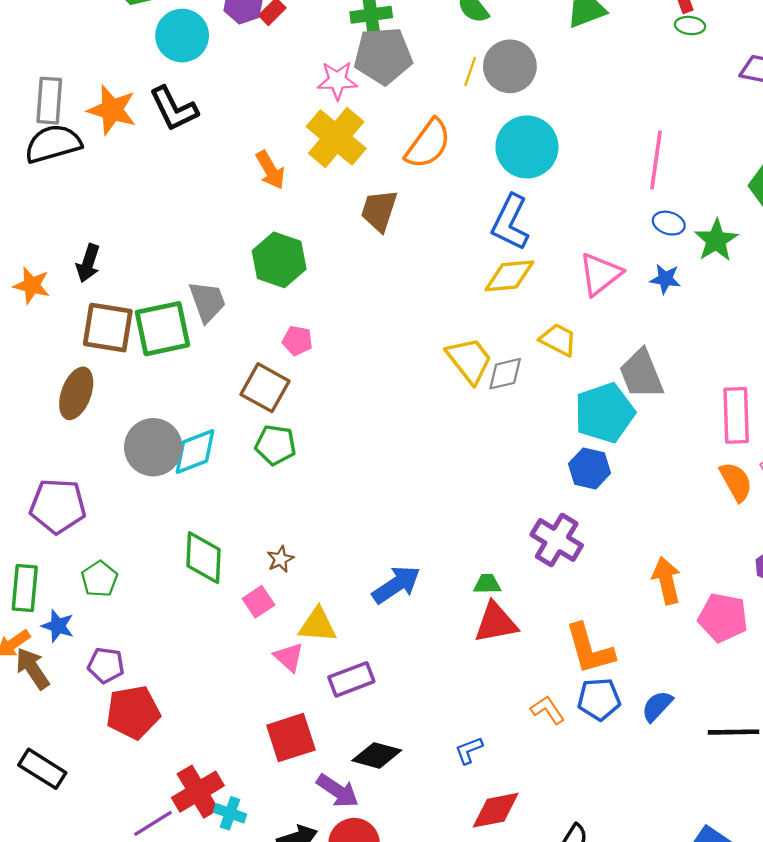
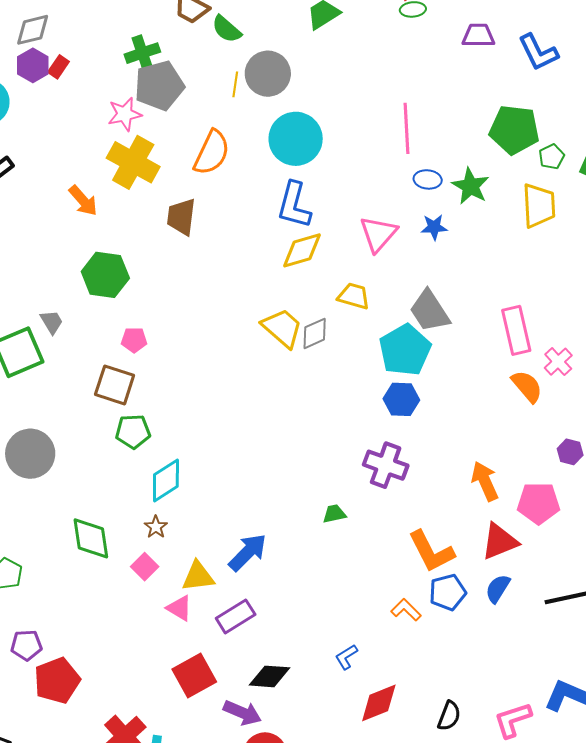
gray trapezoid: (207, 302) -> (52, 322), size x0.7
cyan diamond: (195, 452) -> (166, 480), moved
blue arrow: (396, 585) -> (248, 552), moved
red triangle: (496, 623) -> (500, 541), moved

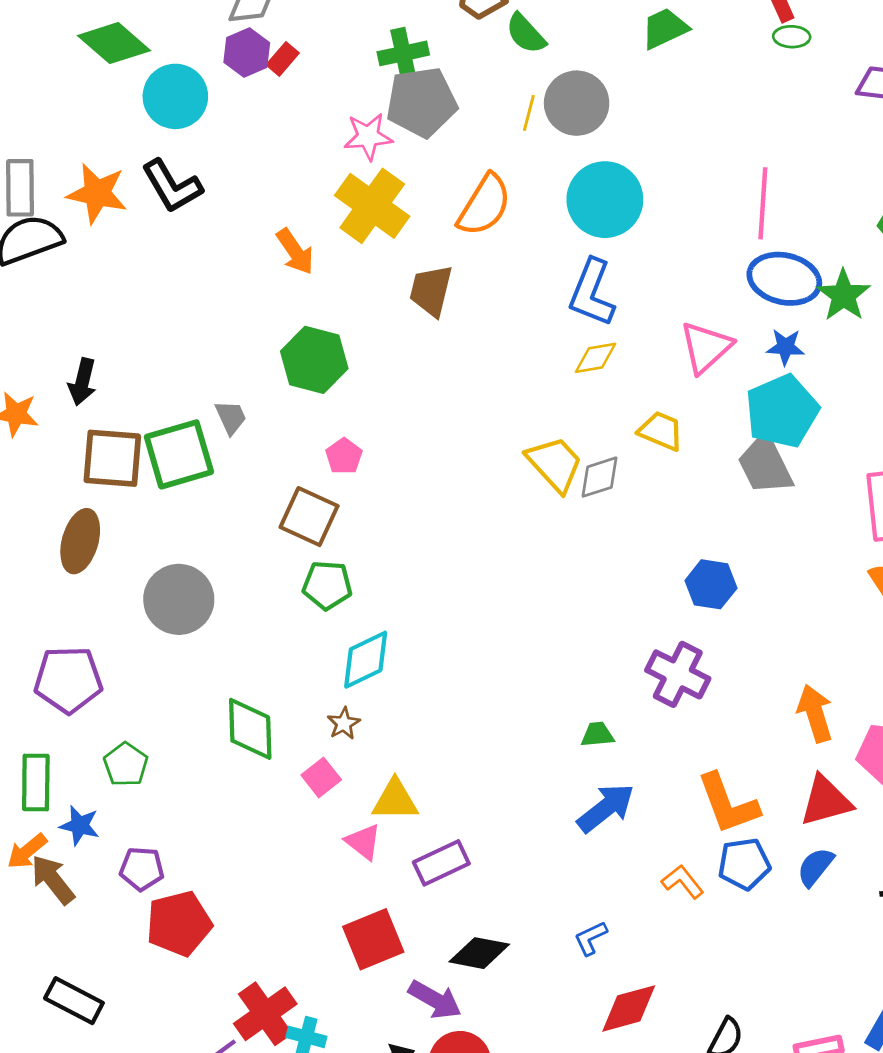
blue ellipse: (428, 179) -> (784, 279), size x1.8
yellow diamond: (302, 250) -> (596, 358), size x0.7
pink pentagon: (134, 340) -> (344, 456), turned 30
cyan pentagon: (405, 350) -> (782, 411), moved
blue arrow: (248, 552) -> (606, 808), moved

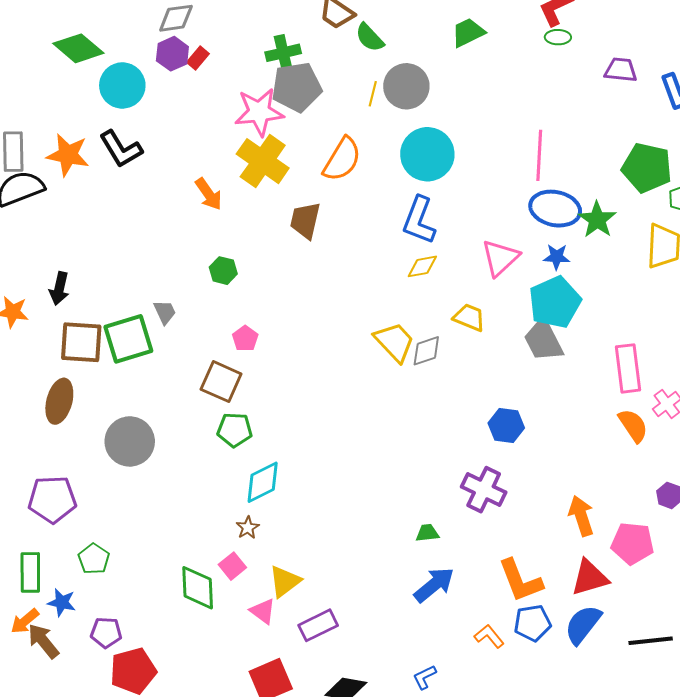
pink star: (368, 136) -> (259, 112), size x1.4
green hexagon: (314, 360) -> (223, 271), size x0.6
green diamond: (250, 729) -> (198, 588), moved
yellow triangle: (395, 800) -> (285, 581), turned -36
blue semicircle: (815, 867) -> (583, 624), size x1.4

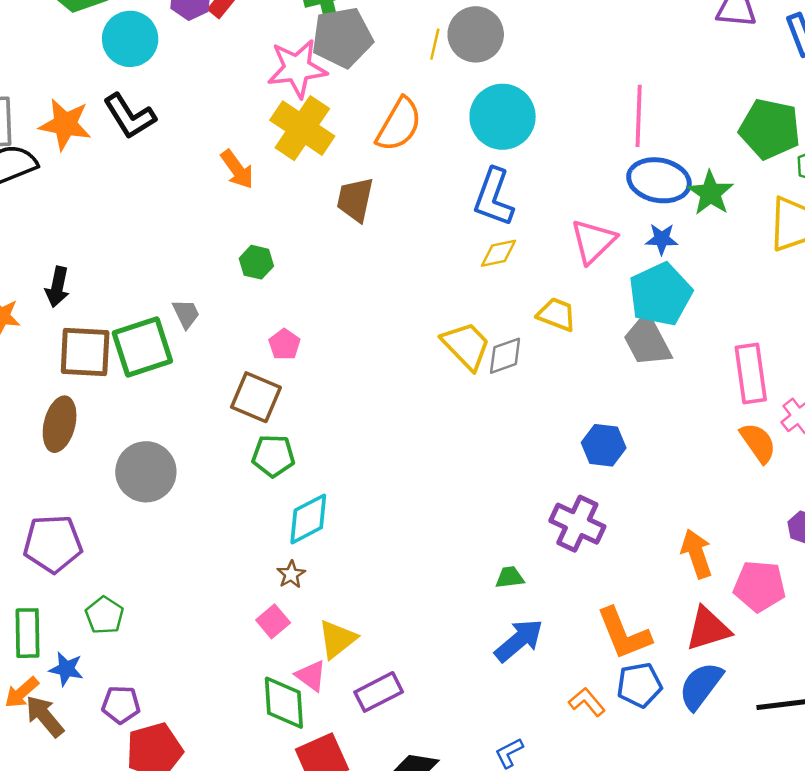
green diamond: (198, 588) -> (284, 703), moved

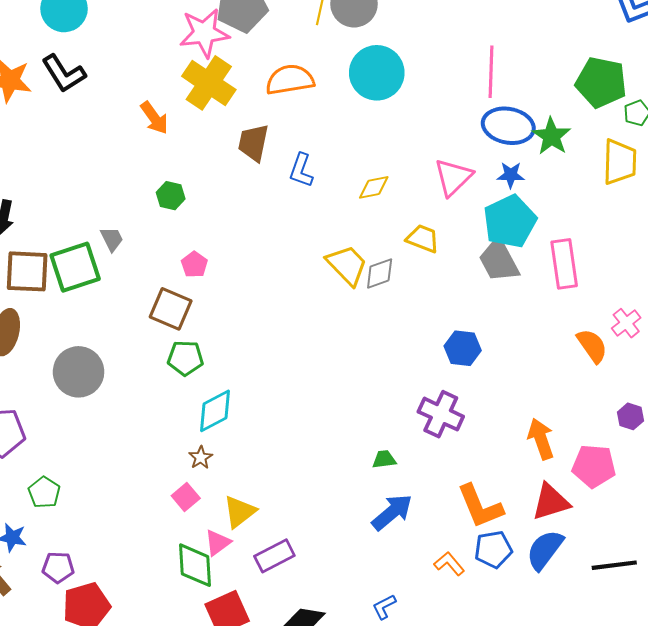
orange semicircle: (399, 125) -> (290, 80), turned -129
blue L-shape: (494, 197) -> (301, 170), moved, size x0.7
pink rectangle: (751, 373) -> (564, 264), moved
pink triangle: (311, 676) -> (218, 543), turned 48

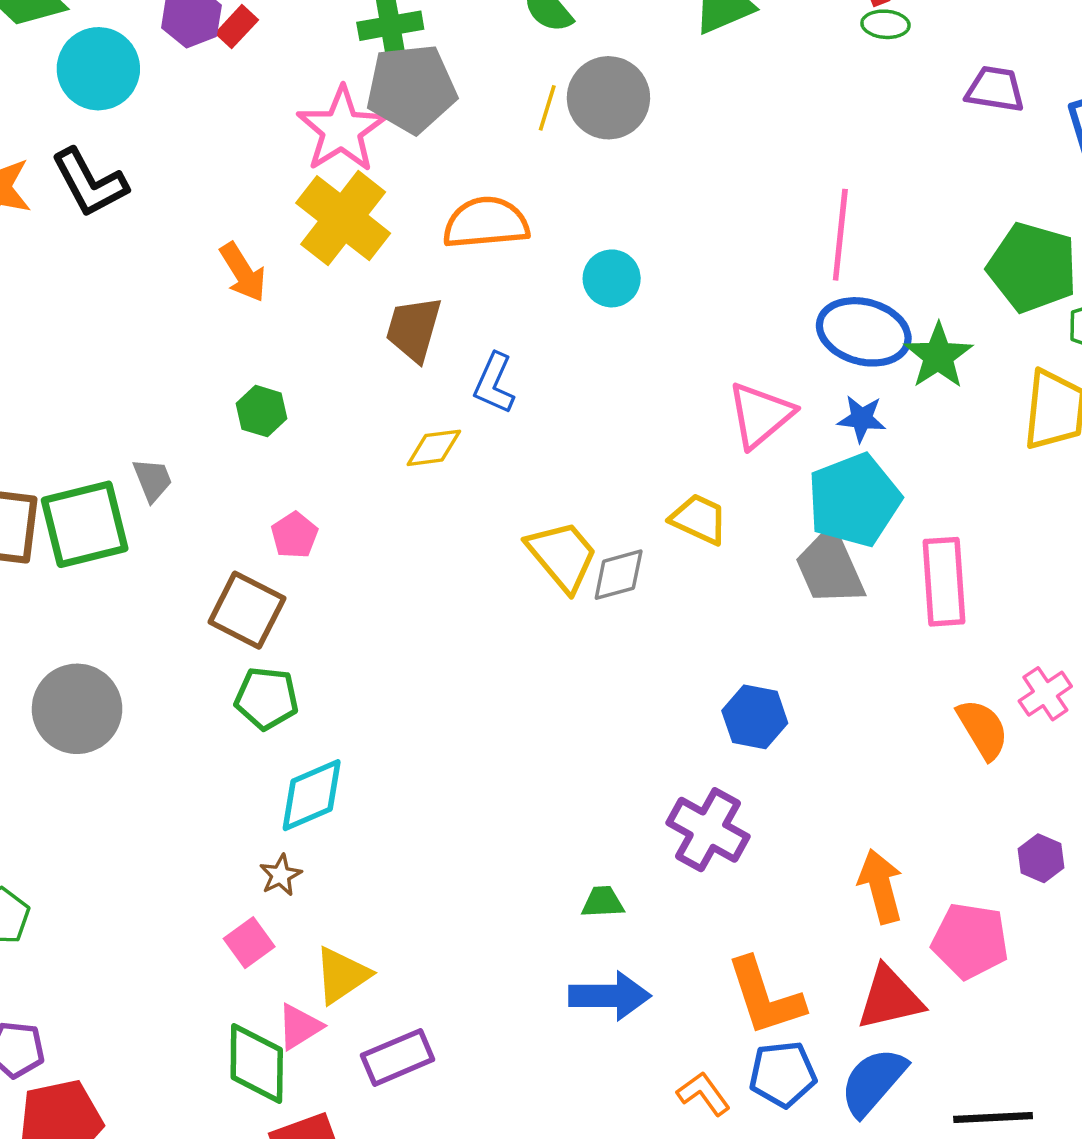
pink star: (204, 33) -> (342, 130), turned -30
cyan circle: (377, 73) -> (612, 278), moved, size x0.6
yellow diamond: (374, 187) -> (434, 448), moved
blue arrow: (392, 512) -> (610, 996), turned 36

